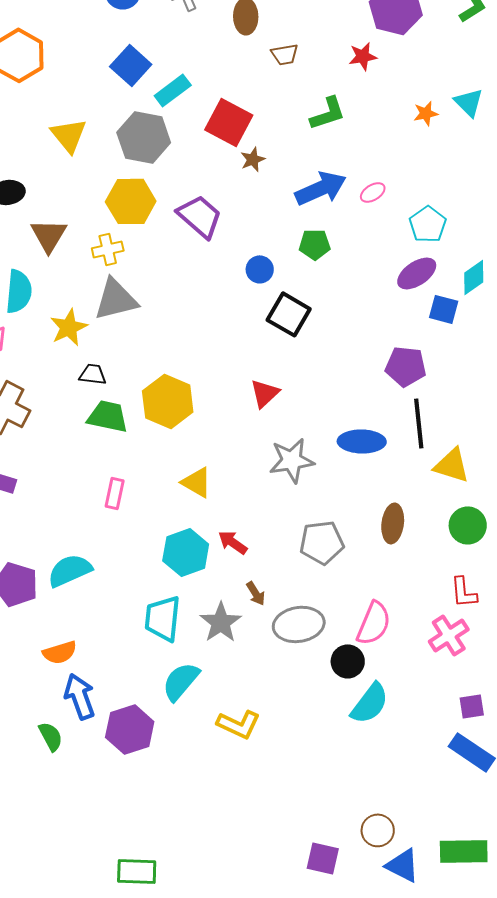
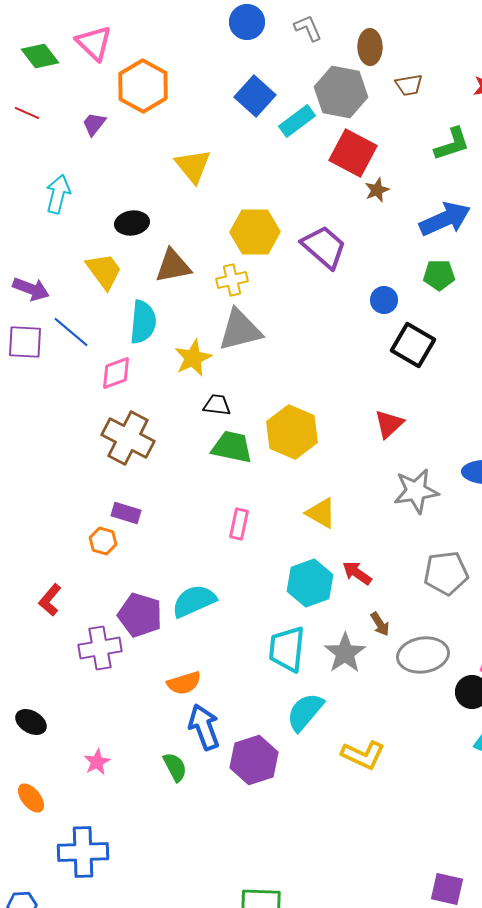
gray hexagon: (144, 137) -> (341, 92), moved
brown triangle: (49, 235) -> (173, 266), turned 48

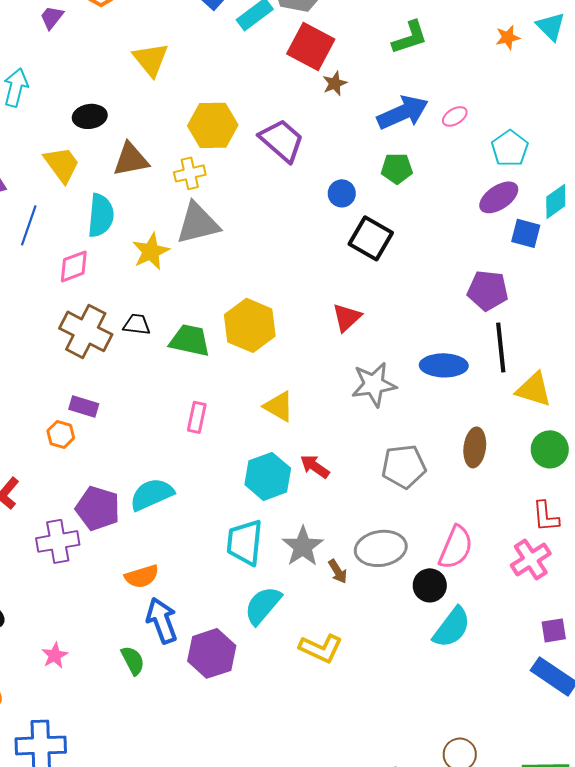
blue line: (71, 332) -> (29, 225), turned 69
black trapezoid: (217, 405) -> (137, 324), moved
brown arrow: (380, 624) -> (338, 571), moved

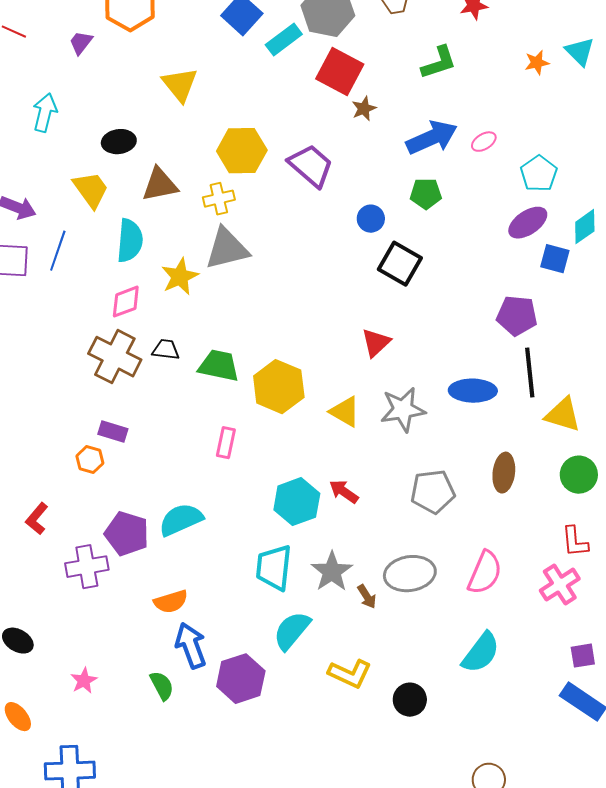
pink diamond: (74, 266) -> (126, 302), moved
yellow hexagon: (250, 325) -> (279, 387), moved
yellow triangle: (279, 406) -> (345, 412), moved
black circle: (430, 585) -> (410, 700), moved

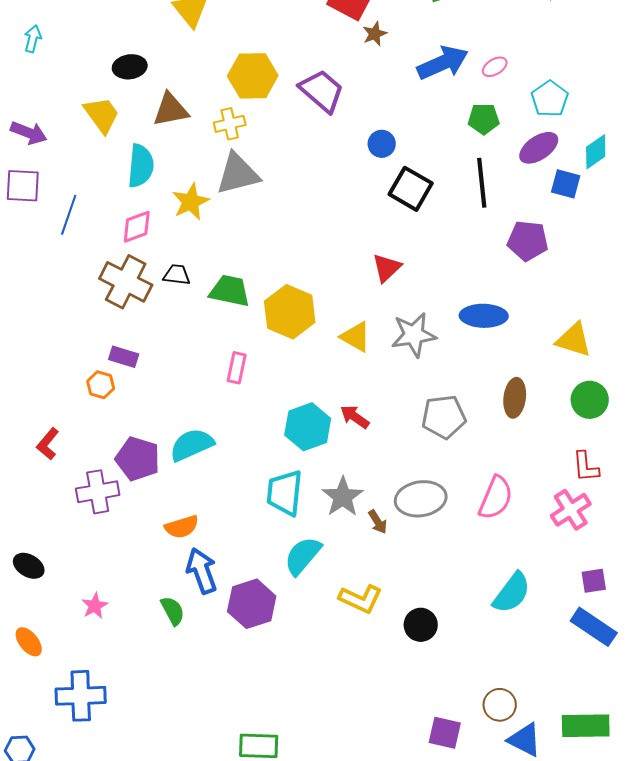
cyan arrow: (45, 113) -> (33, 39), moved, size x0.7
green pentagon: (426, 194) -> (484, 119), moved
blue line: (58, 251) -> (69, 215), moved
black line: (530, 373) -> (482, 183), moved
cyan semicircle: (481, 653) -> (512, 593), moved

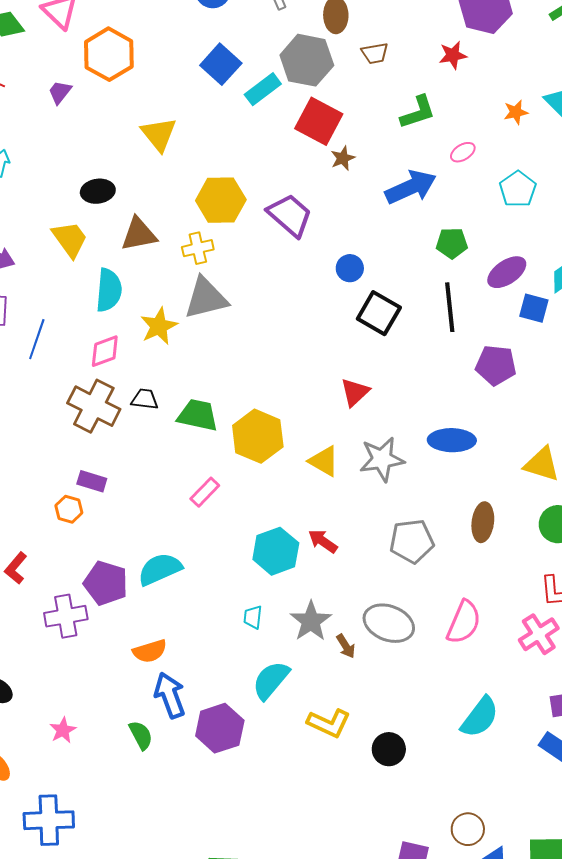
pink ellipse: (495, 67) -> (463, 152), moved
cyan pentagon: (550, 99) -> (518, 189), moved
pink rectangle: (237, 368) -> (205, 492), turned 32
cyan trapezoid: (285, 493) -> (253, 617), size x0.5
gray ellipse: (421, 499) -> (389, 623), turned 30

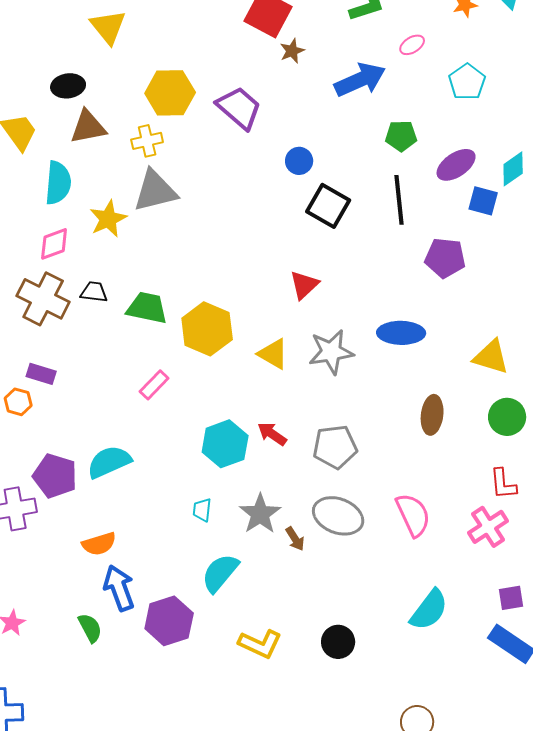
black ellipse: (98, 191) -> (68, 86), moved
gray pentagon: (412, 541) -> (335, 447), moved
pink semicircle: (464, 622) -> (413, 515), turned -48
yellow L-shape: (329, 723) -> (260, 644), moved

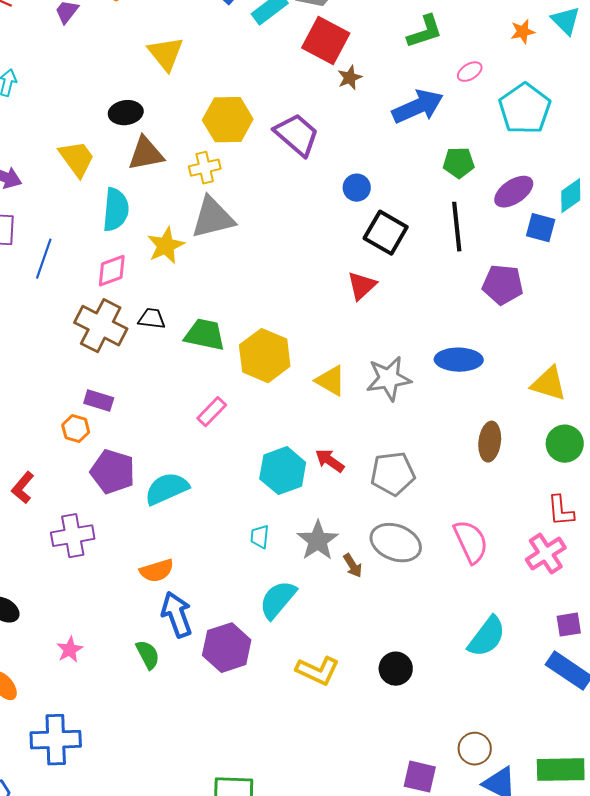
cyan pentagon: (467, 82) -> (525, 109), size x1.4
red triangle: (304, 285) -> (362, 286), moved
purple pentagon: (55, 476) -> (113, 472), moved

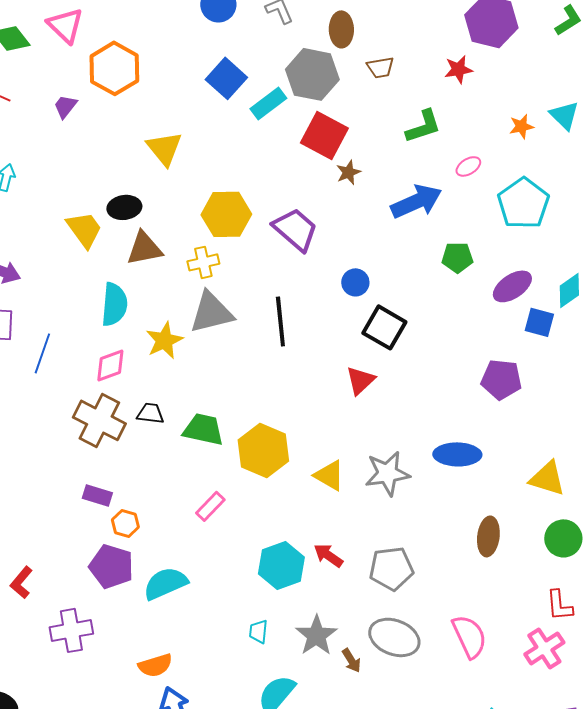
yellow trapezoid: (77, 159) -> (84, 229), moved
black line: (457, 227) -> (280, 321), moved
orange hexagon: (76, 429) -> (125, 523), moved

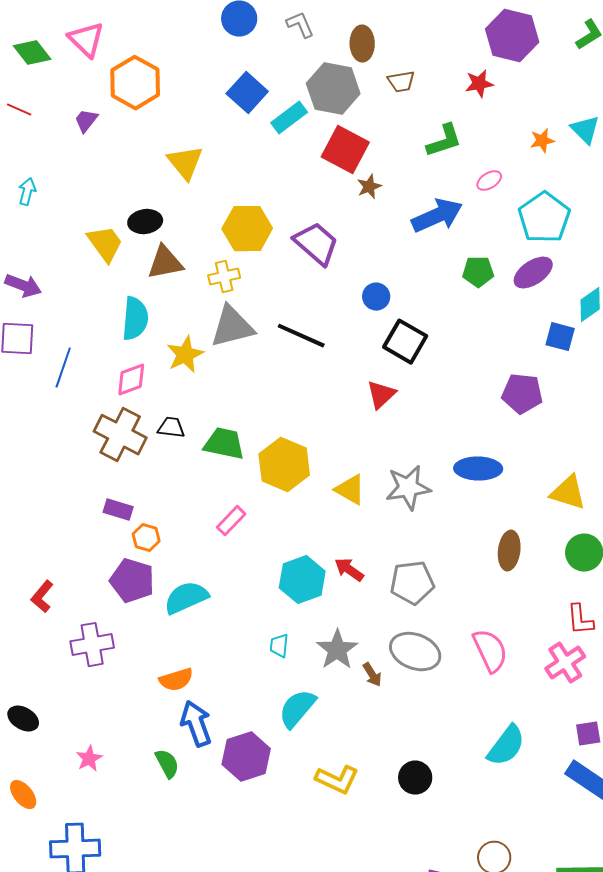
purple ellipse: (512, 286) -> (533, 273), moved
black line: (280, 321) -> (301, 336), turned -60

